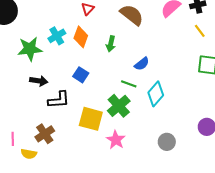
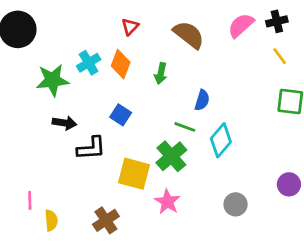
blue semicircle: (142, 64) -> (202, 100), turned -35
brown cross: (45, 134) -> (106, 220), moved
yellow semicircle: (29, 154) -> (51, 220), turned -105

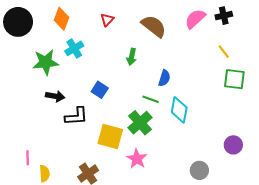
yellow line: (280, 56) -> (224, 52), moved
orange diamond: (121, 64) -> (62, 19), moved
cyan diamond: (221, 140) -> (179, 110), turned -30
gray circle: (236, 204) -> (199, 170), moved

